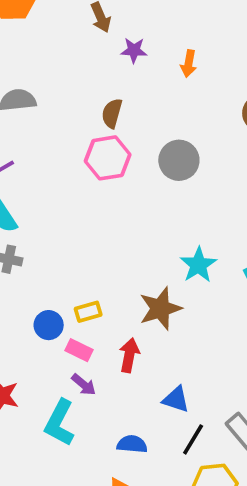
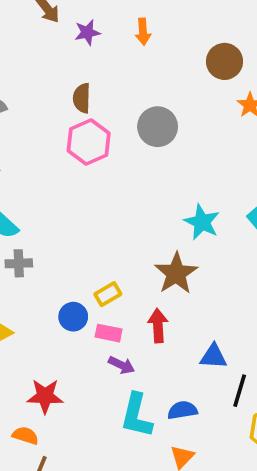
cyan L-shape: (60, 423) -> (137, 415), moved

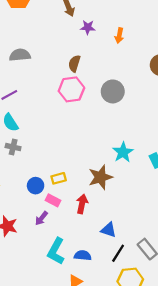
purple arrow: (121, 365) -> (41, 218), moved, turned 88

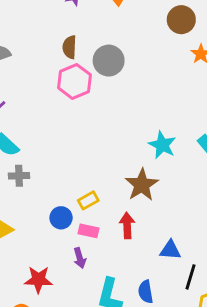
gray circle: (113, 91) -> (109, 61), moved
purple arrow: (41, 218) -> (80, 258), turned -40
blue semicircle: (83, 255) -> (146, 292), turned -91

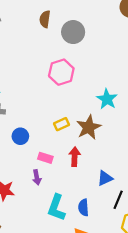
pink hexagon: (75, 81) -> (61, 72), moved
yellow rectangle: (88, 200) -> (62, 124), moved
blue circle: (61, 218) -> (20, 136), moved
blue triangle: (170, 250) -> (105, 178), turned -35

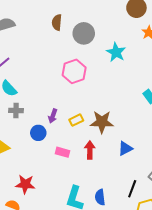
cyan star: (107, 99) -> (116, 52), moved
brown star: (89, 127) -> (102, 122), turned 30
purple arrow: (37, 177) -> (53, 116), moved, turned 32
blue triangle: (105, 178) -> (125, 148), moved

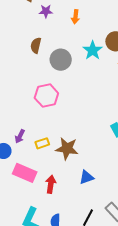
cyan star: (116, 52) -> (93, 50), moved
red arrow: (90, 150) -> (51, 184), moved
pink rectangle: (62, 152) -> (25, 173), size x1.6

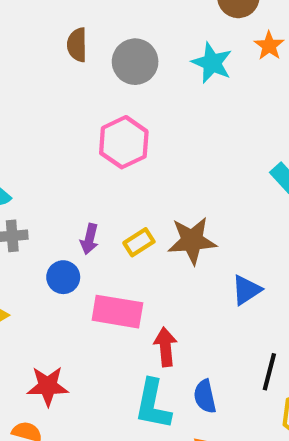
cyan star: (93, 50) -> (212, 63), moved
red arrow: (51, 184) -> (165, 347), moved

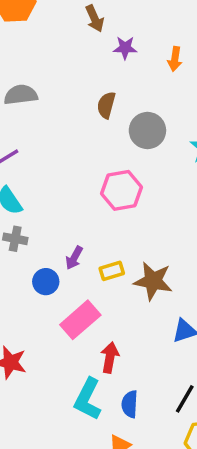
pink rectangle: (117, 312) -> (80, 320), turned -66

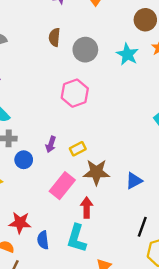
brown star: (153, 281) -> (96, 172), moved
blue circle: (46, 282) -> (24, 160), moved
blue semicircle: (130, 404) -> (43, 240), moved

